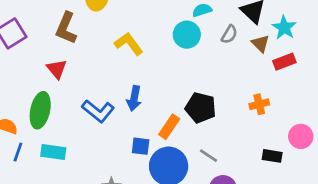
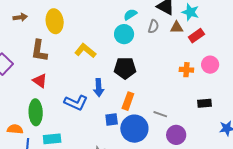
brown triangle: (260, 44) -> (177, 27), turned -32
orange cross: (259, 104) -> (186, 70), turned 32
black pentagon: (201, 108) -> (125, 68), moved
pink circle: (301, 136) -> (210, 65), moved

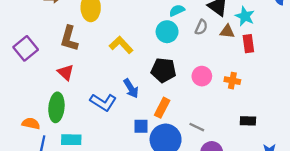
red rectangle: (196, 36) -> (248, 44), turned -70
pink circle: (210, 65) -> (202, 76), moved
blue arrow: (99, 88) -> (131, 88), turned -36

